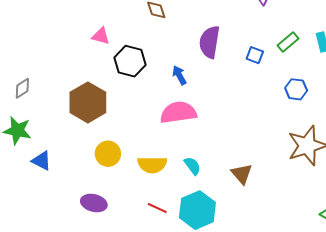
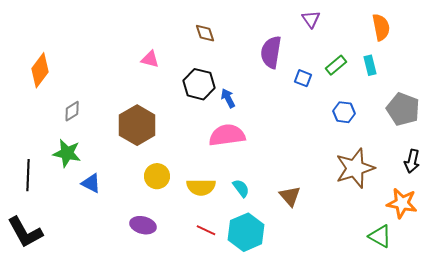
purple semicircle: (210, 42) -> (271, 52), moved
black hexagon: (130, 61) -> (199, 84), moved

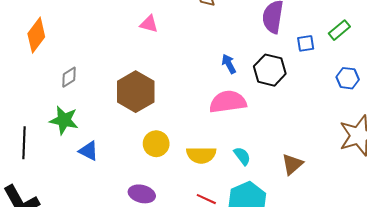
blue square: (303, 78) -> (306, 43), turned -30
black hexagon: (199, 84) -> (270, 70), moved
brown triangle: (290, 196) -> (292, 164), turned 30

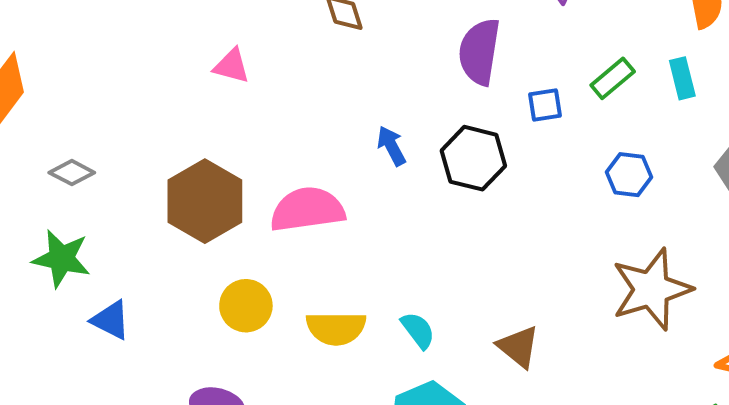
gray diamond: (69, 77) -> (72, 173), turned 60
pink semicircle: (228, 102) -> (307, 209), moved
brown triangle: (292, 164) -> (518, 347), turned -40

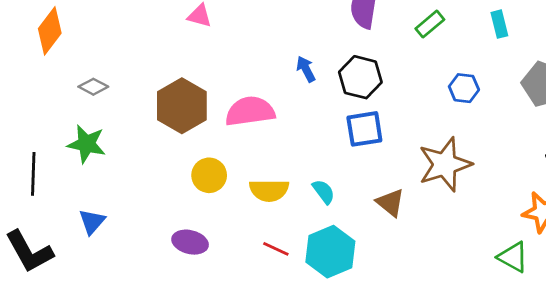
green rectangle: (613, 78) -> (430, 24), moved
blue square: (545, 105) -> (364, 129), moved, size x1.6
brown star: (652, 289) -> (445, 164), moved
blue triangle: (111, 320) -> (92, 222), moved, turned 44

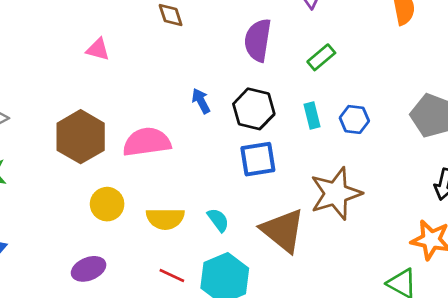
cyan rectangle: (499, 24) -> (312, 116), moved
brown triangle: (390, 203) -> (283, 231), size x1.6
purple ellipse: (190, 242) -> (89, 269), turned -36

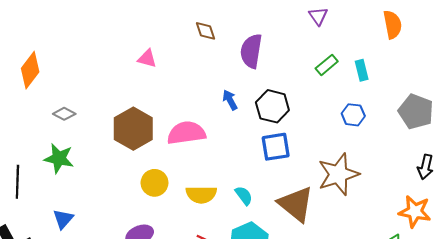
purple semicircle: (258, 40) -> (251, 51), moved
cyan rectangle: (312, 116) -> (362, 70), moved

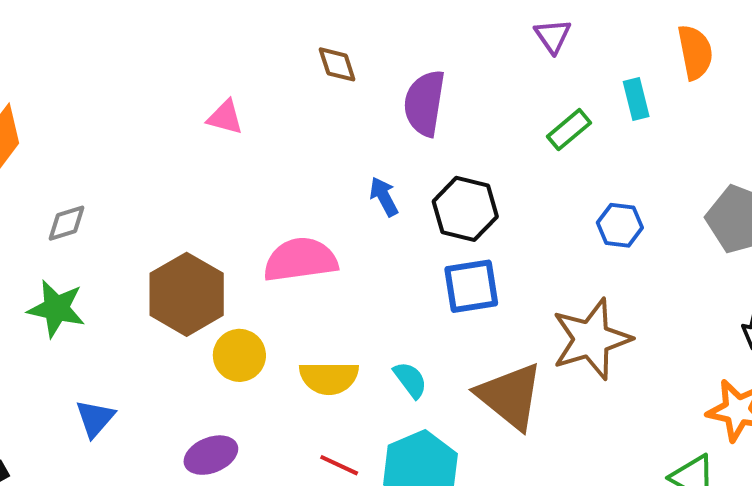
cyan rectangle: (362, 70) -> (636, 99), moved
gray diamond: (64, 114) -> (66, 223), turned -45
brown hexagon: (133, 129) -> (187, 294), moved
blue triangle: (63, 219) -> (95, 418), moved

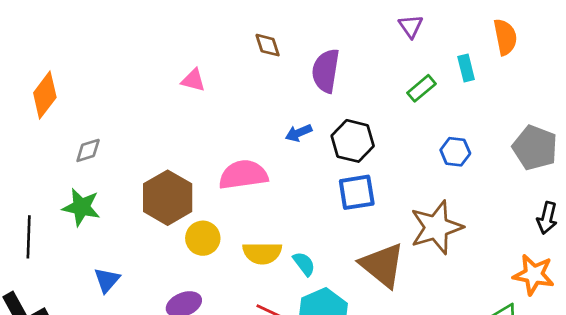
blue arrow: (384, 197) -> (299, 133), turned -85
cyan semicircle: (410, 380) -> (304, 264), moved

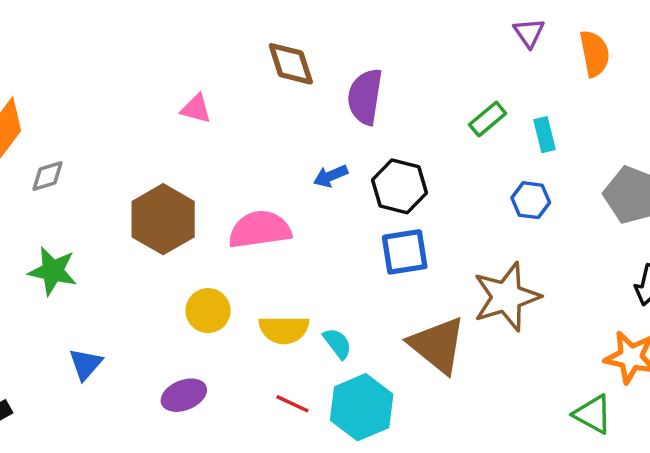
purple triangle: (411, 26) -> (529, 33), moved
brown diamond: (268, 45) -> (291, 64), size x1.4
cyan rectangle: (466, 68) -> (544, 135), moved
gray diamond: (88, 150) -> (48, 176), moved
brown hexagon: (168, 198) -> (163, 219), moved

